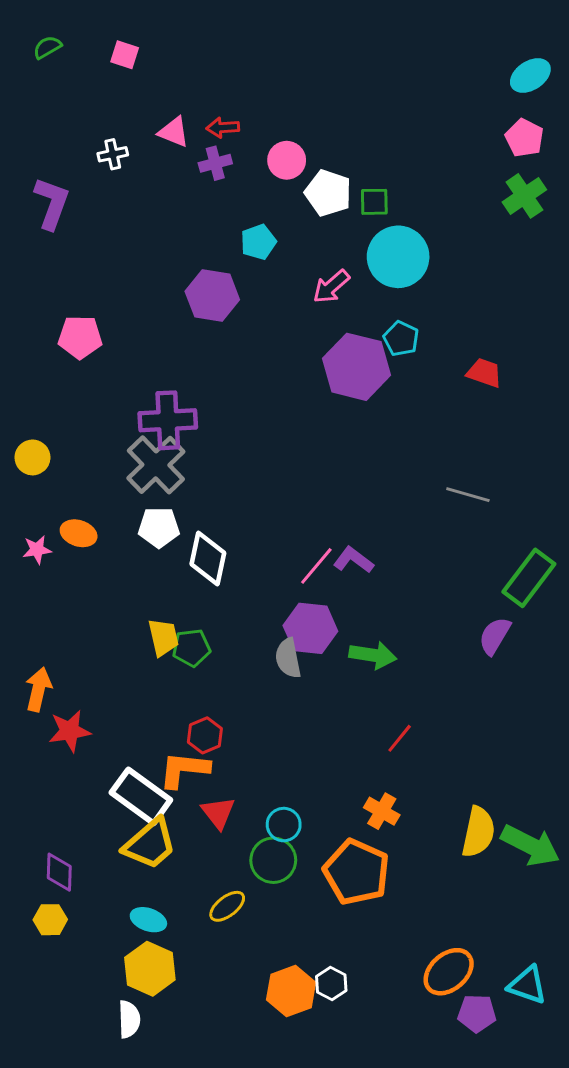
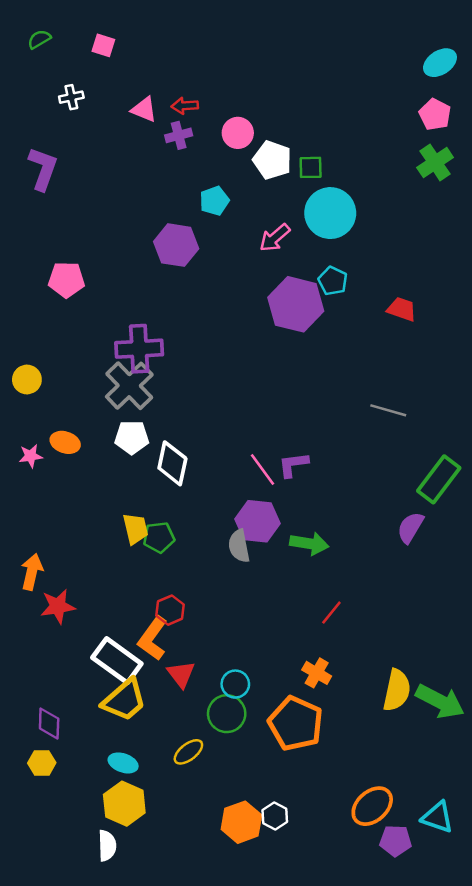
white cross: (113, 154) -> (71, 97), moved
purple L-shape: (354, 560) -> (293, 465), turned -44
pink line: (316, 566) -> (262, 470), turned -76
orange L-shape: (184, 770) -> (153, 638), turned -60

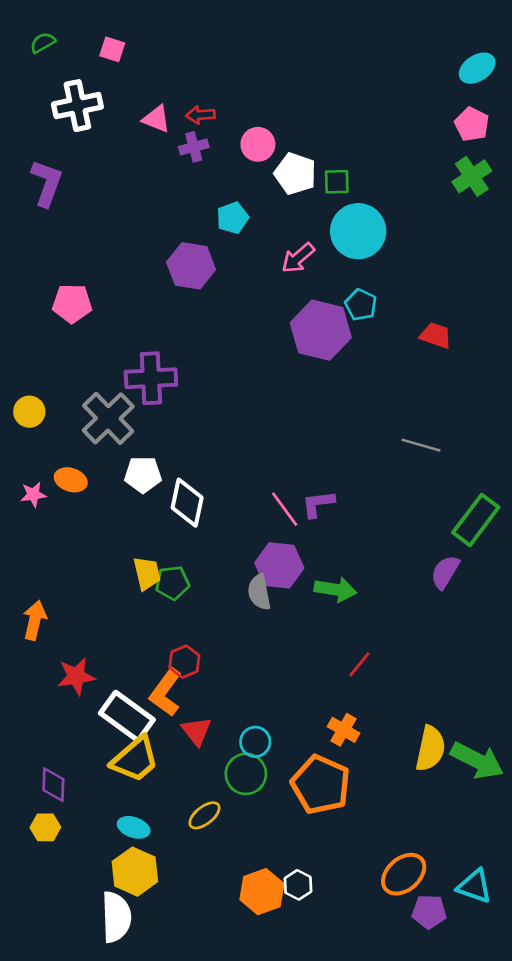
white cross: (71, 97) -> (77, 106), size x1.8
gray cross: (129, 386) -> (108, 418), moved
red star: (58, 606) -> (76, 676), moved
white semicircle: (107, 846) -> (116, 917), size x1.5

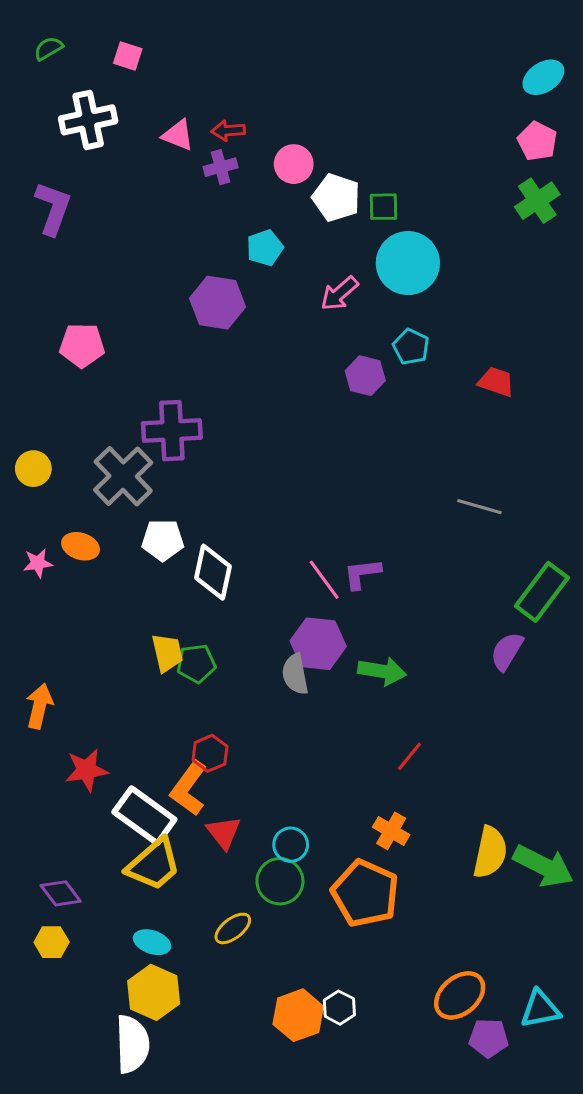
purple hexagon: (321, 330) -> (365, 376), size x0.6
purple diamond: (53, 785) -> (61, 893), turned -39
cyan triangle: (474, 886) -> (540, 1009), turned -30

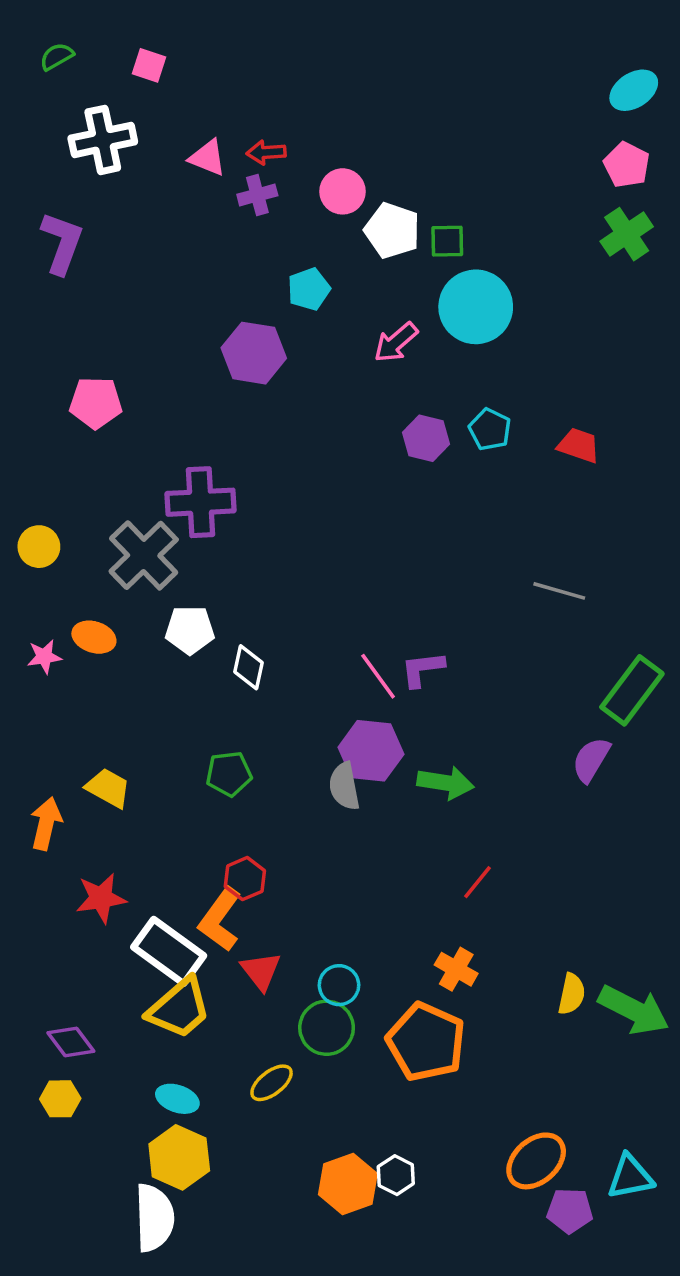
cyan pentagon: (411, 347) -> (490, 429), moved
white diamond: (213, 572) -> (248, 667), size x0.7
yellow trapezoid: (167, 653) -> (108, 788), moved, turned -48
yellow semicircle: (490, 852) -> (572, 994), size x0.7

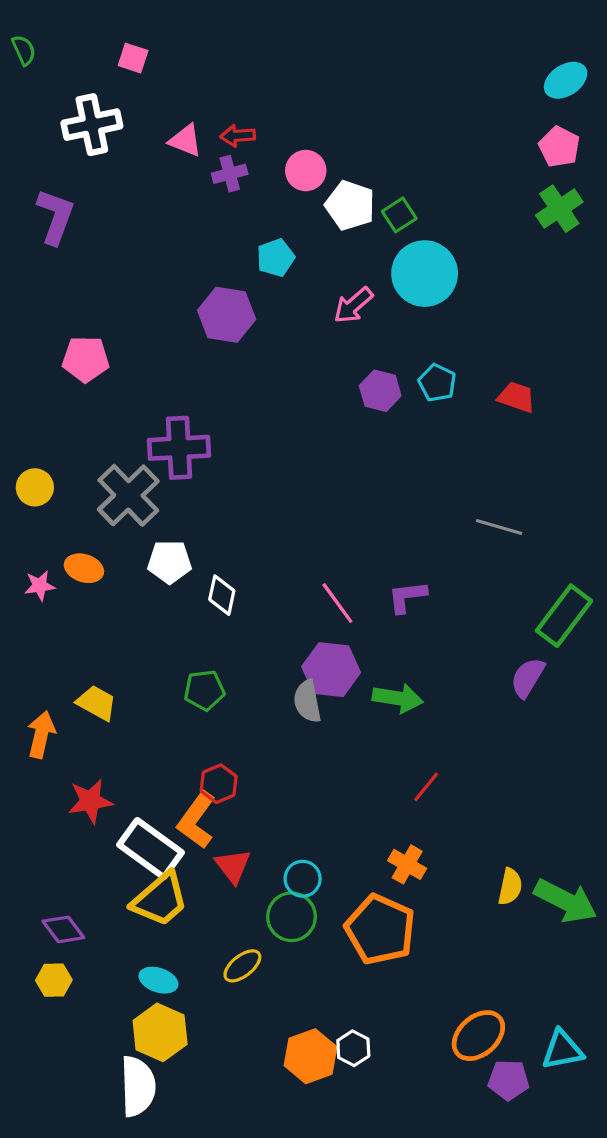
green semicircle: (57, 56) -> (24, 50), moved, turned 96
green square: (447, 241) -> (399, 215), turned -32
purple L-shape: (422, 669) -> (407, 597), moved

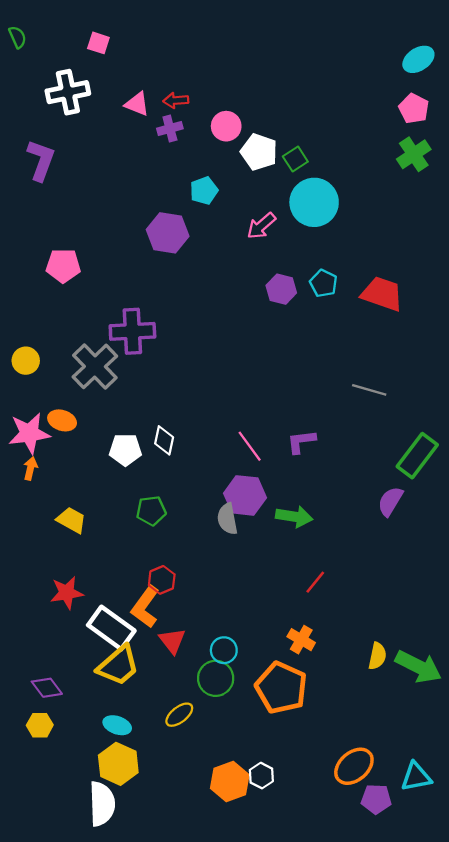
red trapezoid: (516, 397) -> (382, 294), size x1.5
white pentagon: (170, 562) -> (125, 450), moved
pink star: (40, 586) -> (29, 433), size x1.8
orange arrow: (41, 735) -> (30, 468), moved, size x0.7

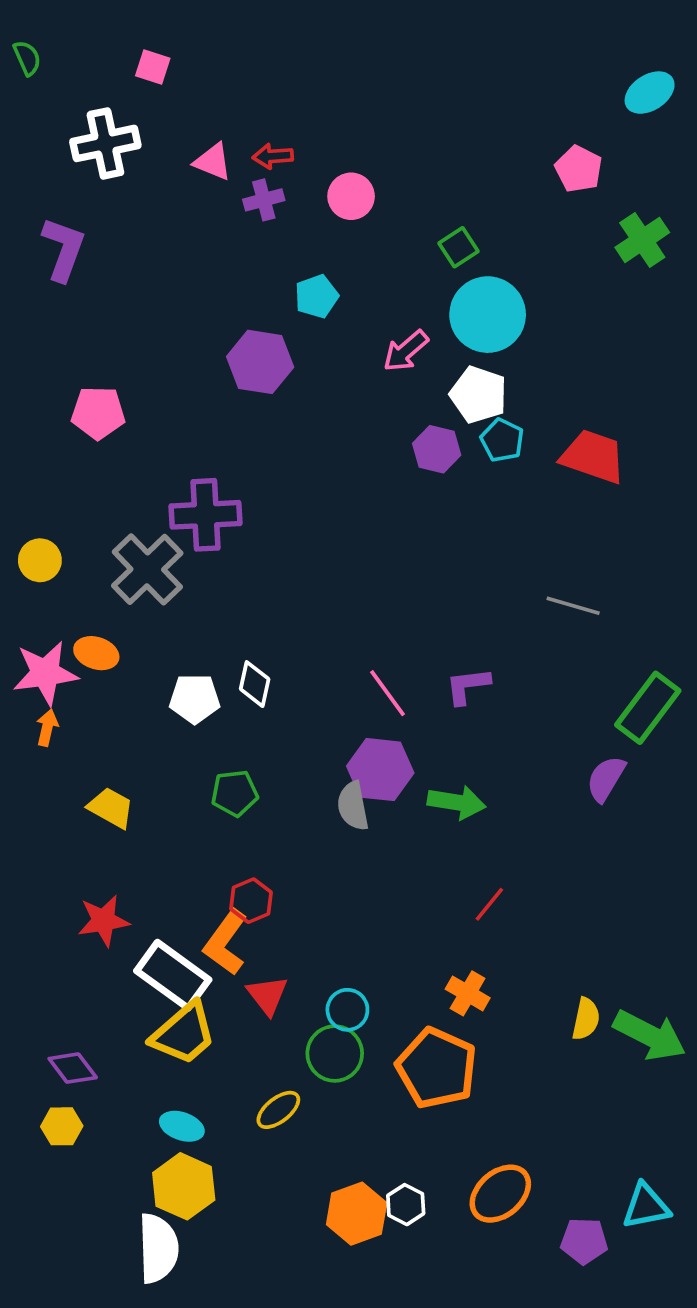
pink pentagon: (414, 109) -> (579, 169), moved
white pentagon: (259, 152) -> (479, 395), moved
orange ellipse: (354, 766) -> (500, 1194), moved

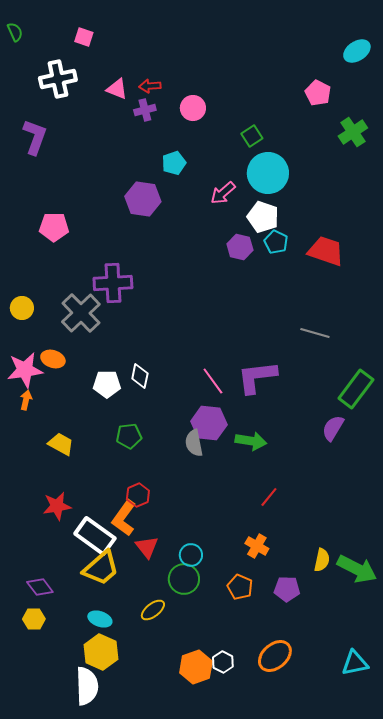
purple L-shape: (468, 686) -> (257, 377), size x1.6
orange pentagon: (437, 1068) -> (240, 587), size x0.6
purple pentagon: (584, 1241) -> (287, 589), moved

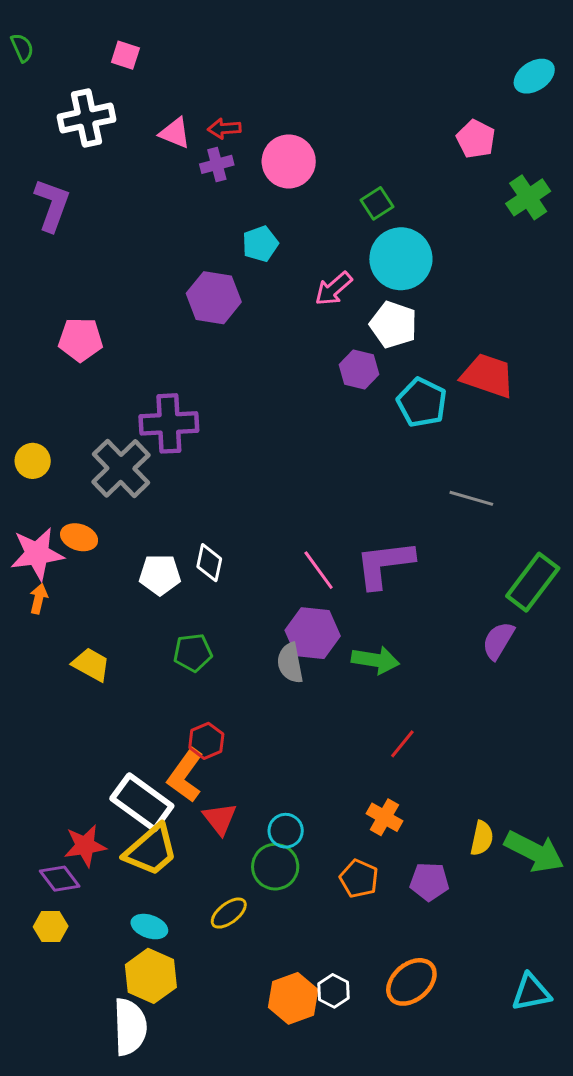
pink circle: (193, 108) -> (289, 161), size x1.4
cyan pentagon: (276, 242) -> (422, 403), moved, size x1.4
red star: (57, 506) -> (85, 846), moved

